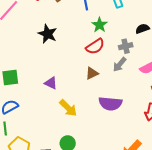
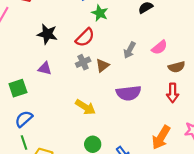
red semicircle: (95, 46) -> (85, 37), moved
gray cross: (126, 46) -> (83, 62), moved
purple triangle: (51, 83) -> (45, 68), moved

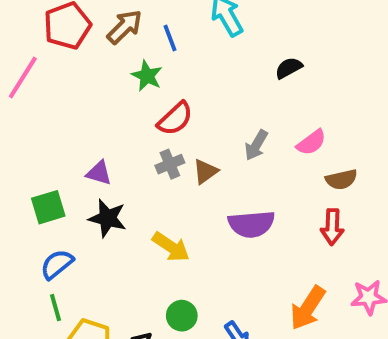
green star: (100, 13) -> (147, 76), moved
black star: (47, 34) -> (107, 218), moved

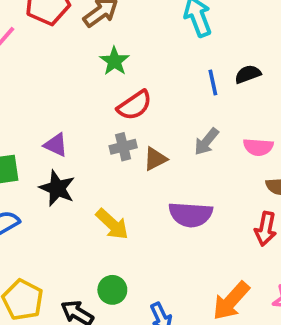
blue line: (170, 38) -> (213, 82), moved
pink semicircle: (311, 142) -> (258, 147), turned 32

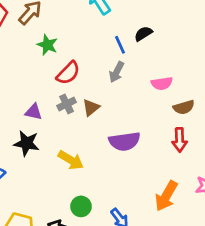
gray arrow: (206, 142) -> (117, 72), moved
purple triangle: (56, 145) -> (34, 112), moved

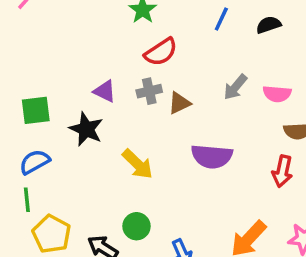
blue line: (120, 45) -> (221, 19), moved, turned 36
gray arrow: (117, 72) -> (235, 87), moved

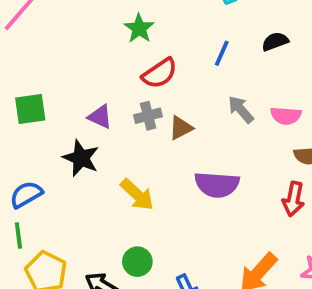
blue line: (221, 19) -> (222, 53), moved
gray arrow: (235, 87) -> (241, 109), turned 100
green square: (36, 110) -> (30, 109), moved

